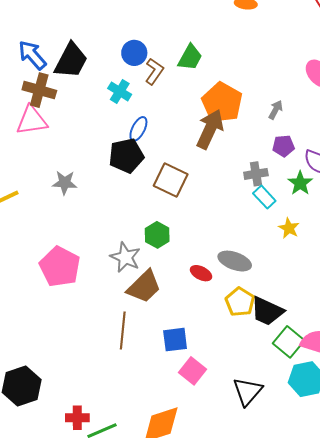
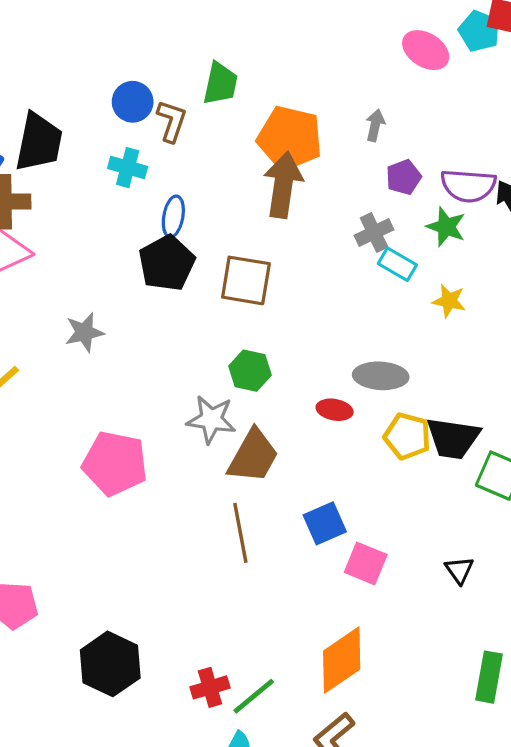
black triangle: (248, 391) -> (459, 570), size x0.6

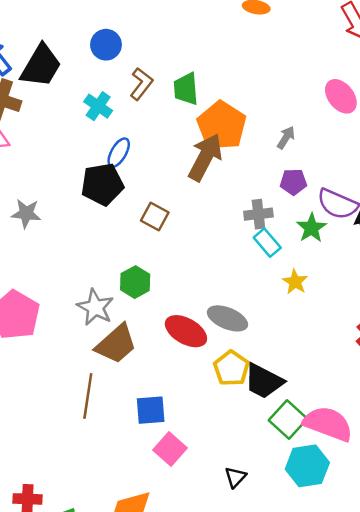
green trapezoid: (220, 84) -> (186, 89), moved, turned 144
blue circle: (133, 102) -> (106, 45), moved
brown square: (246, 280) -> (155, 216), size x0.7
red ellipse: (335, 410) -> (186, 331), size x1.6

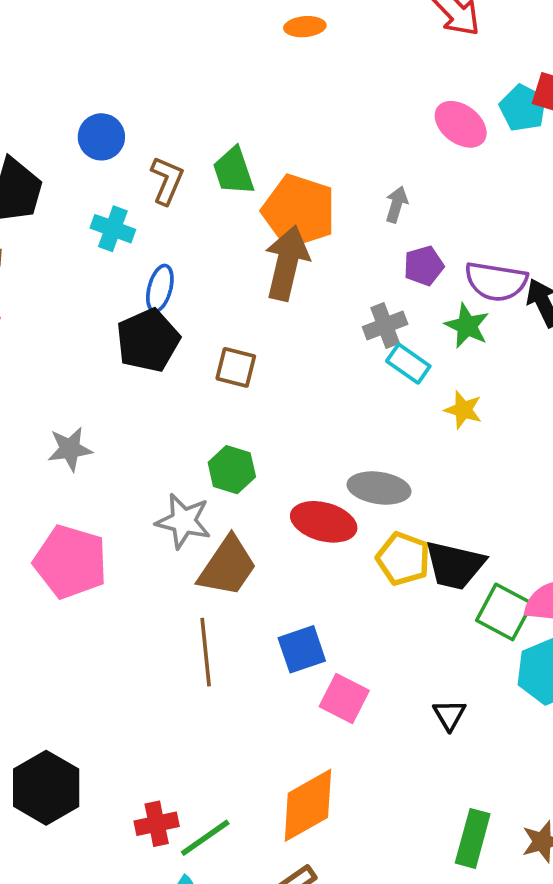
gray star: (26, 213) -> (70, 449), moved

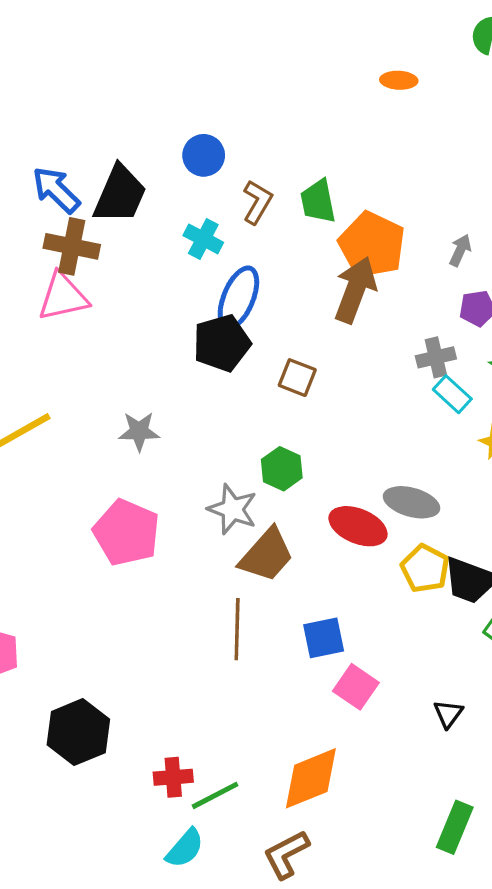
blue ellipse: (160, 288) -> (238, 298), size x1.5

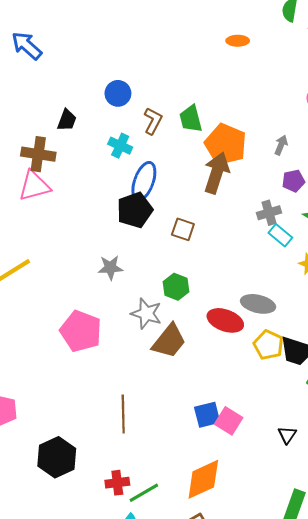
blue arrow: (56, 190) -> (27, 46), moved
black trapezoid: (120, 194) -> (67, 120), size x0.6
gray star: (139, 431) -> (110, 268), moved
brown line: (237, 629) -> (123, 414), moved
blue square: (324, 638) -> (207, 415), moved

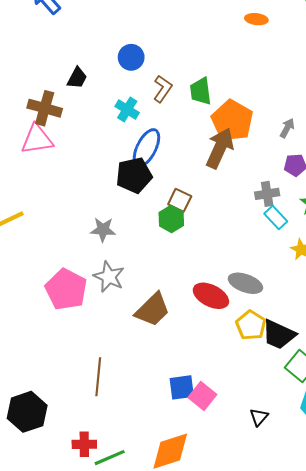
green hexagon: (176, 287) -> (171, 219), moved
gray star: (146, 314) -> (109, 277), moved

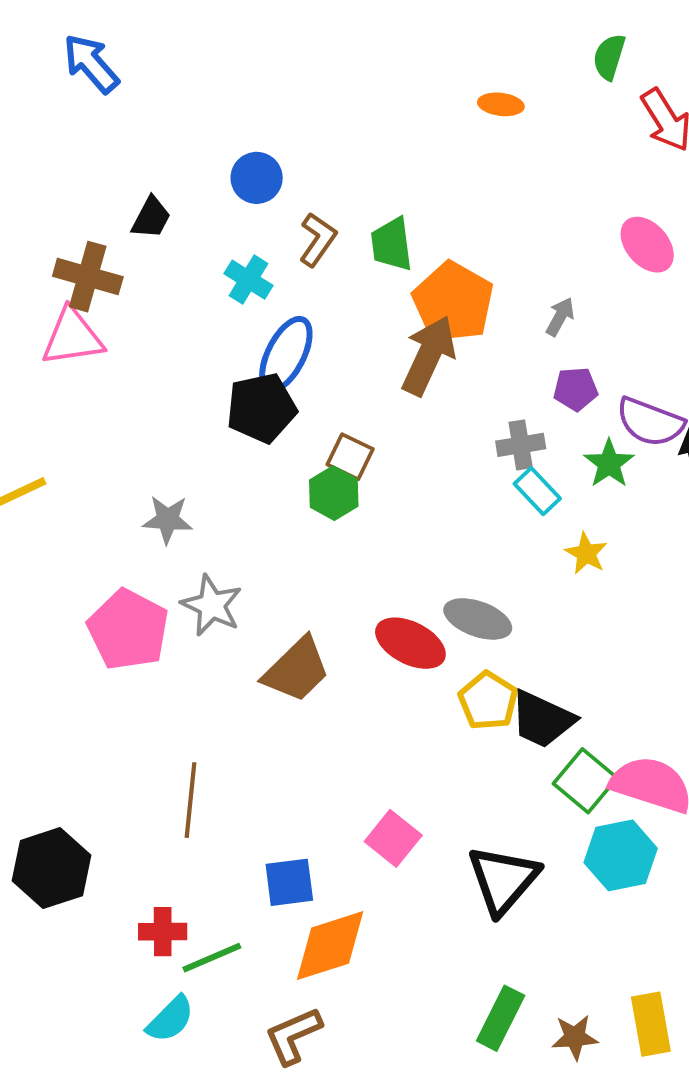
gray star: (103, 230) -> (168, 520), moved
blue square: (182, 387) -> (289, 882), moved
black triangle: (259, 417) -> (503, 880), size x2.0

